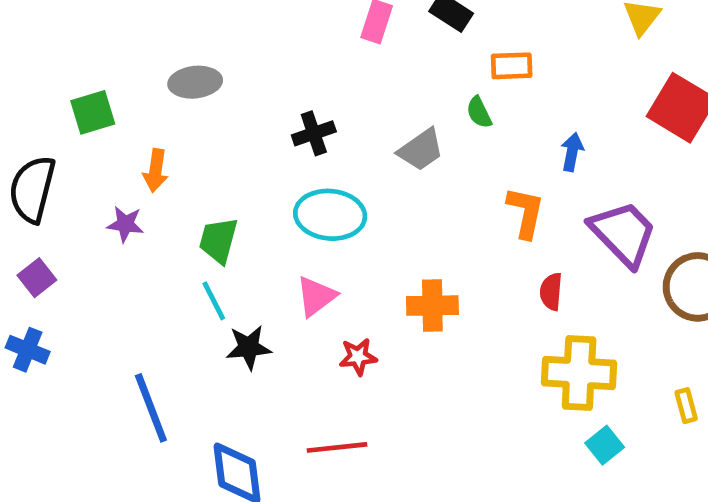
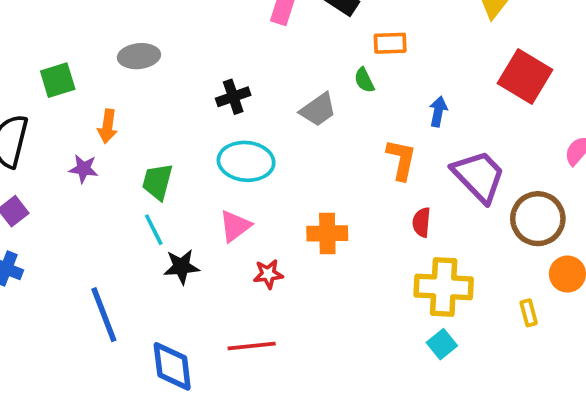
cyan square: (605, 445) -> (442, 344), moved

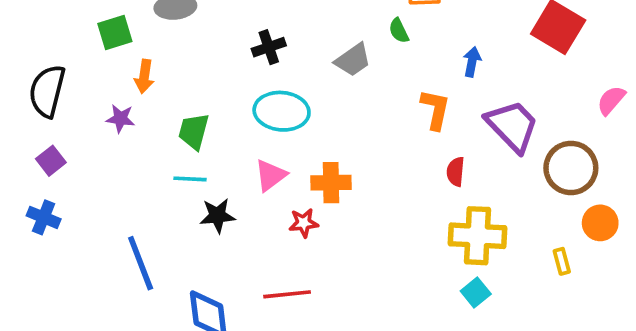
green square: (58, 80) -> (115, 32), moved
cyan line: (154, 230) -> (190, 179), turned -60
orange cross: (327, 233) -> (331, 183), moved

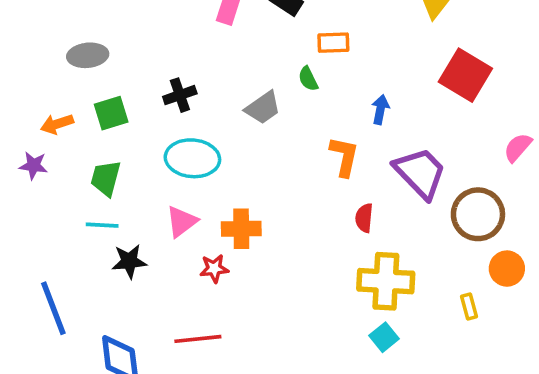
green square: (115, 32) -> (111, 113), moved
orange arrow: (144, 76) -> (57, 124), turned 64

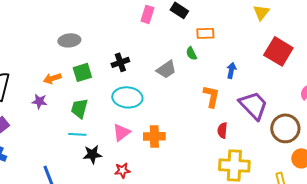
red star: (214, 269) -> (122, 170), moved

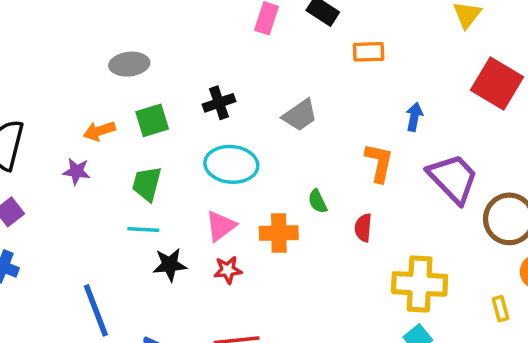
green semicircle: (191, 53) -> (318, 201), moved
red semicircle: (222, 130) -> (363, 228), moved
red star: (122, 170) -> (228, 270), moved

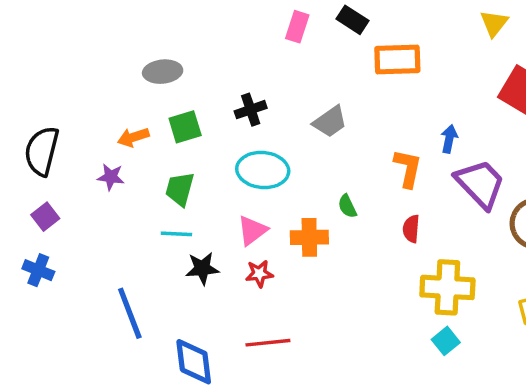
orange rectangle: (369, 52) -> (397, 60), size x1.5
blue arrow: (414, 117) -> (449, 139), moved
red semicircle: (363, 228) -> (411, 229), moved

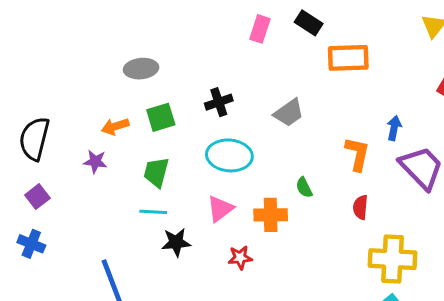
red star: (259, 274) -> (240, 258), moved

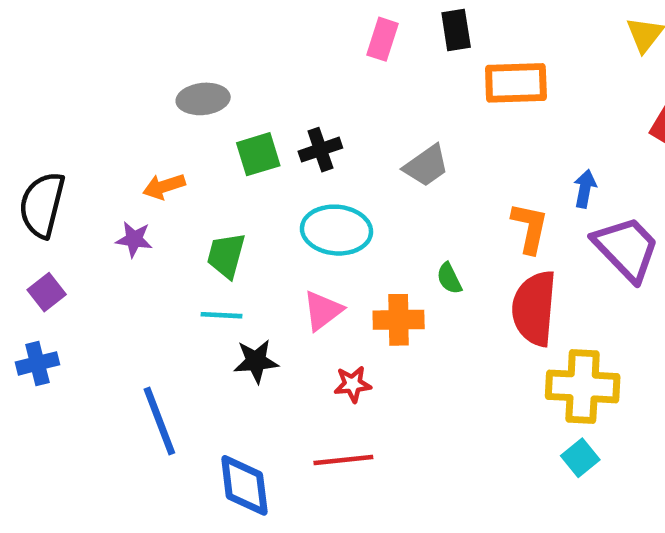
black rectangle: (309, 23) -> (456, 30), turned 48
green square: (161, 117) -> (258, 154), moved
red semicircle: (360, 207) -> (534, 308), size x2.0
blue cross: (31, 244) -> (37, 363), turned -36

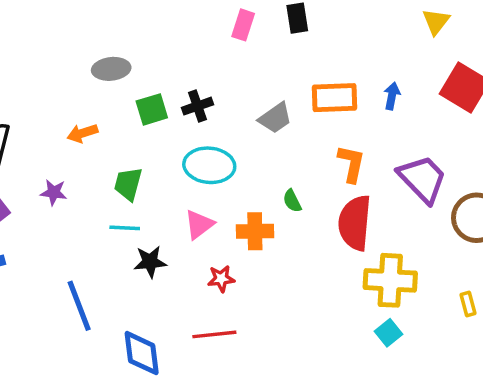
orange rectangle: (516, 83) -> (334, 98), moved
blue arrow: (585, 189) -> (392, 96), moved
purple star: (134, 239) -> (54, 192), moved

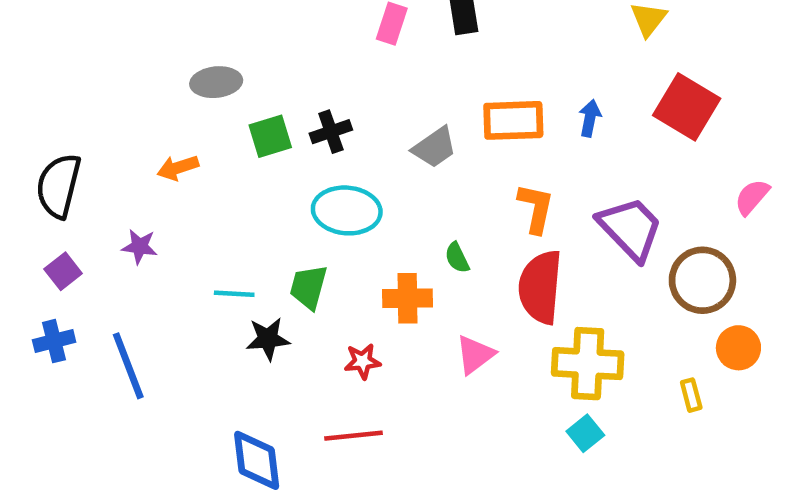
green trapezoid: (128, 184) -> (308, 287), moved
pink triangle: (199, 224) -> (475, 355), moved
blue line: (79, 306) -> (128, 366), moved

